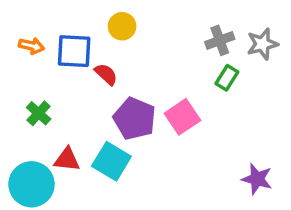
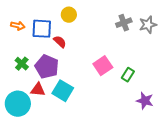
green rectangle: (227, 78) -> (128, 75), moved
purple pentagon: (135, 119) -> (47, 67), moved

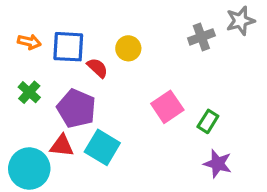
yellow circle: (69, 15) -> (128, 48), moved
gray star: (148, 25) -> (240, 21), moved
green cross: (22, 64) -> (29, 92), moved
purple star: (145, 101) -> (218, 164), moved

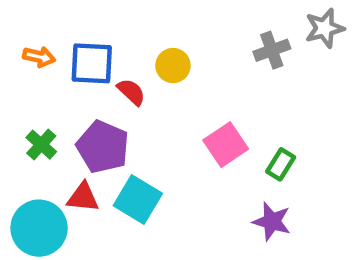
green cross: (29, 92) -> (41, 145), moved
purple star: (218, 164) -> (272, 221), moved

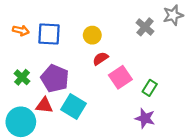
gray cross: (272, 50) -> (145, 27), turned -30
red semicircle: (131, 92) -> (100, 59), moved, turned -77

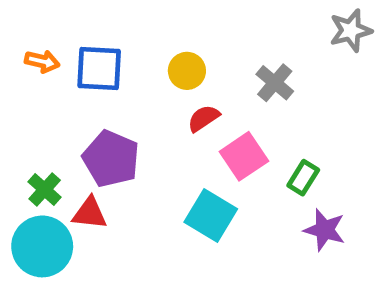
gray cross: (145, 27) -> (275, 83), moved
green cross: (22, 77) -> (45, 190), moved
cyan square: (74, 107) -> (211, 216), moved
purple star: (145, 118) -> (325, 230), moved

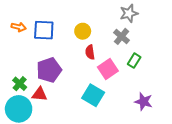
gray star: (351, 31) -> (129, 13), moved
red semicircle: (204, 118) -> (90, 52), turned -64
purple pentagon: (111, 159) -> (49, 70), turned 30
green rectangle: (303, 178) -> (134, 61), moved

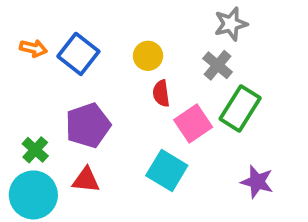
blue square: (44, 30) -> (78, 54), turned 35
green rectangle: (134, 61) -> (240, 108), size x1.6
red triangle: (40, 94) -> (86, 180), moved

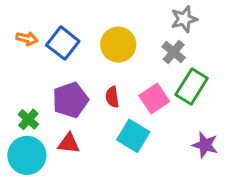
yellow circle: (148, 56) -> (118, 45), size x1.5
red semicircle: (161, 93) -> (112, 97), moved

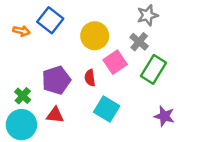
blue square: (63, 43) -> (50, 20), moved
pink square: (154, 98) -> (115, 62), moved

